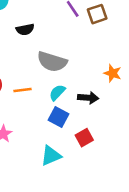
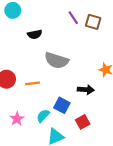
brown square: (97, 14) -> (93, 22), turned 35
cyan semicircle: (57, 93) -> (43, 116), moved

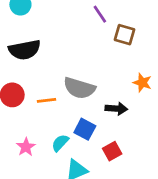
brown square: (93, 22) -> (125, 35), moved
black semicircle: (35, 34) -> (25, 50), moved, size x1.6
gray semicircle: (57, 60) -> (79, 88), moved

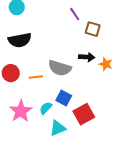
black arrow: (116, 109) -> (87, 57), moved
pink star: (26, 147) -> (21, 111), size x1.6
red square: (112, 151) -> (84, 114), size x1.5

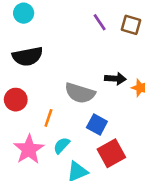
brown square: (93, 29) -> (131, 25), moved
orange line: (36, 77) -> (48, 118), moved, turned -64
blue square: (64, 98) -> (97, 124), moved

